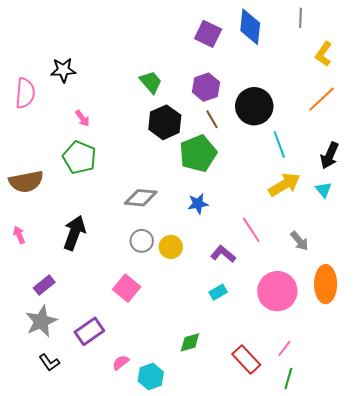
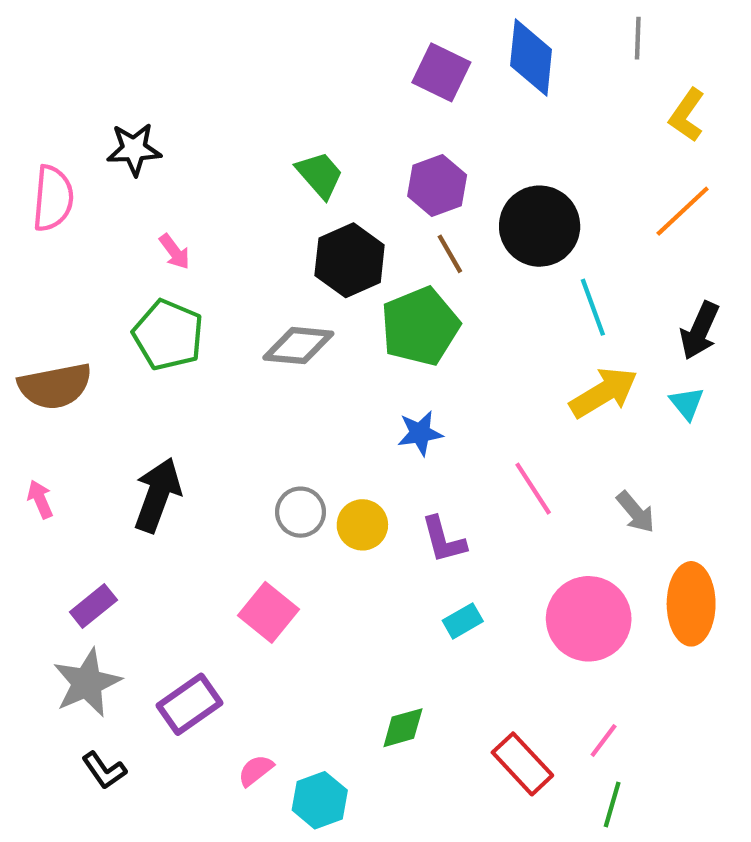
gray diamond: (141, 198) -> (298, 346), moved
purple L-shape: (223, 254) -> (444, 540), moved, turned -145

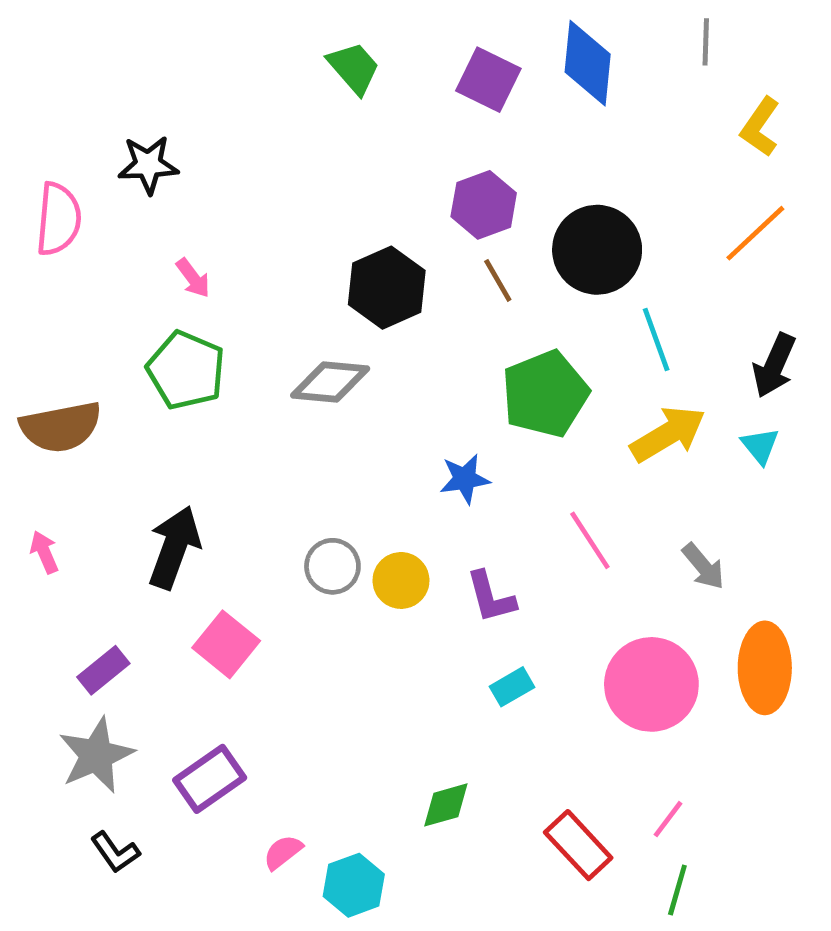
green trapezoid: (320, 175) -> (354, 68), moved
green pentagon: (420, 326) -> (545, 394), moved
pink square: (268, 612) -> (226, 644), moved

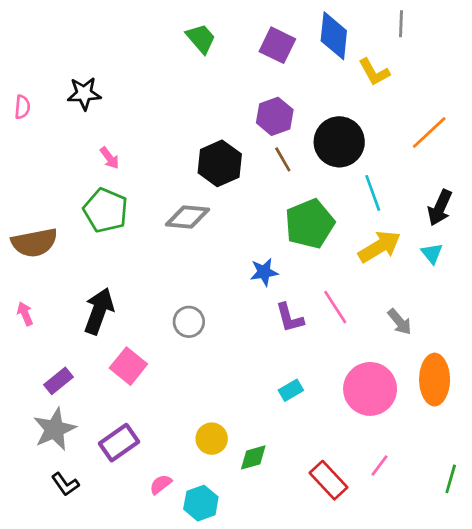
yellow L-shape: (760, 127) -> (374, 72), moved, turned -64
pink semicircle: (58, 219) -> (22, 107), moved, size x0.6
yellow circle: (401, 580) -> (212, 439), moved
purple L-shape: (491, 597) -> (290, 318), moved
green line: (677, 890) -> (451, 479), moved

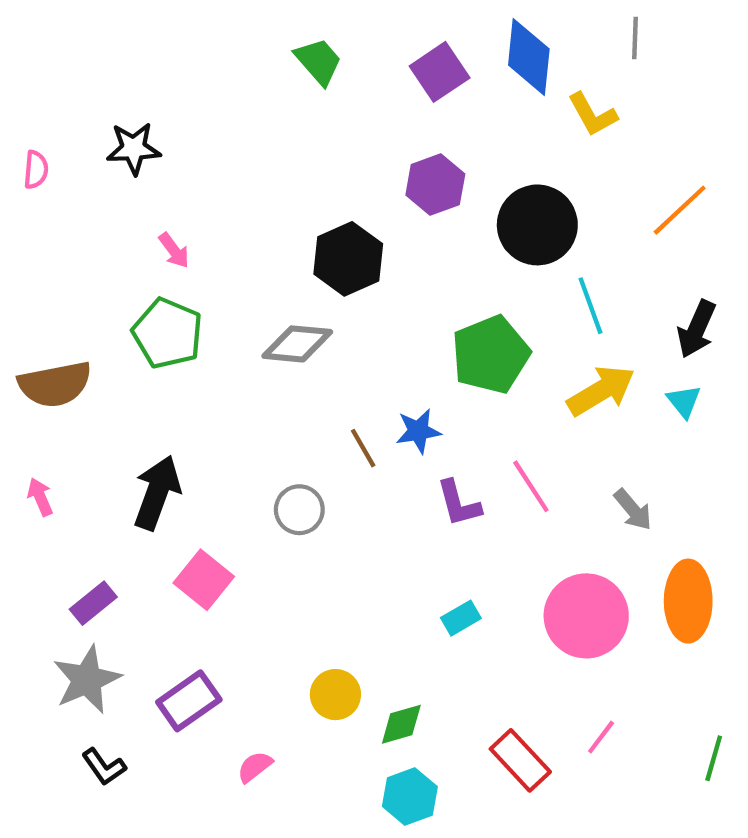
purple square: (277, 45) -> (440, 72), turned 30
brown line: (283, 159) -> (363, 448), moved
cyan hexagon: (201, 503) -> (410, 797), moved

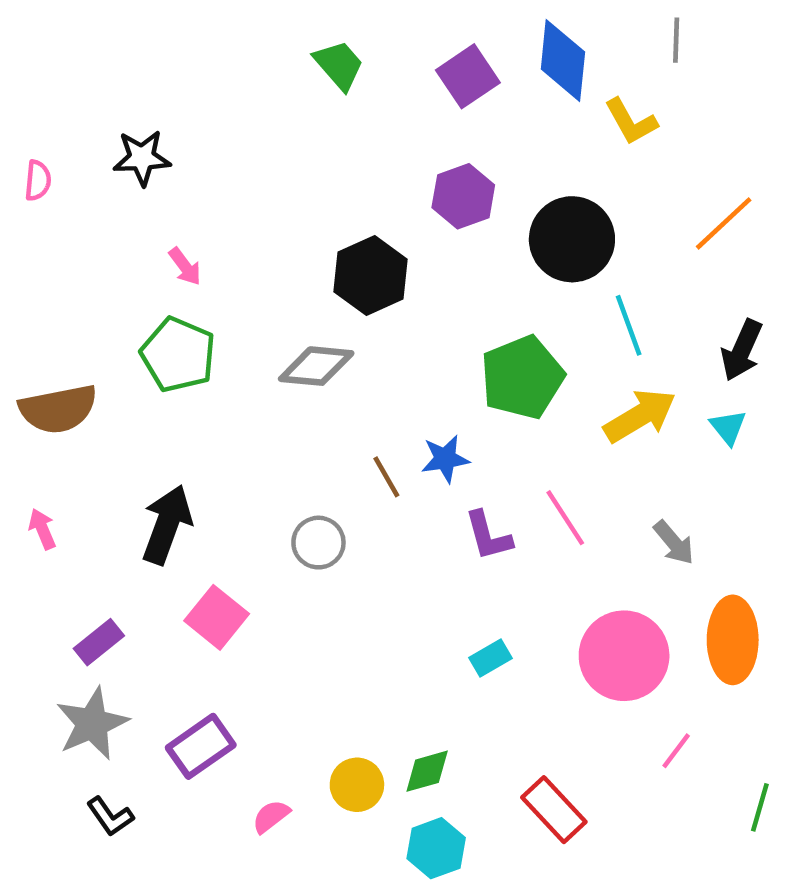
yellow circle: (335, 695) -> (357, 785), moved
pink line: (601, 737) -> (676, 751), moved

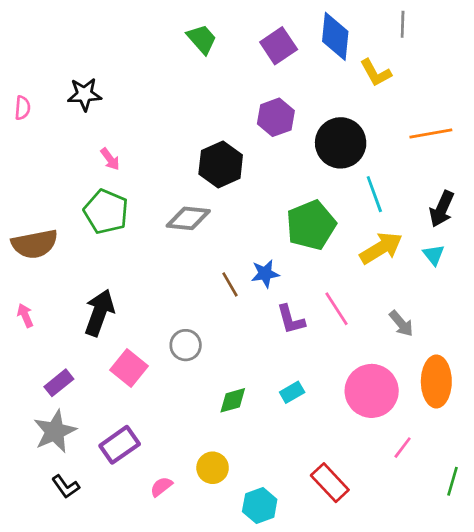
orange line: (724, 223) -> (431, 133), turned 33
gray circle: (318, 543) -> (186, 345), moved
green diamond: (427, 771) -> (233, 400), moved

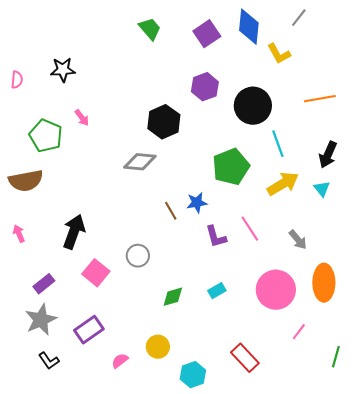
gray line: (403, 24) -> (299, 18), turned 36
green pentagon: (106, 212) -> (46, 136), moved

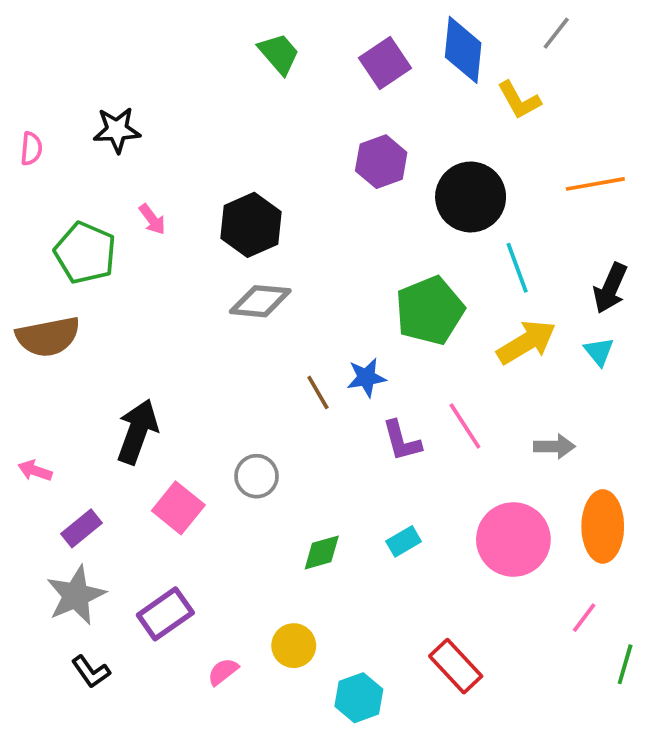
black hexagon: (164, 122) -> (251, 225), moved
pink arrow: (19, 234) -> (35, 471), moved, turned -48
gray arrow: (298, 240) -> (554, 446), turned -50
pink line: (299, 332) -> (584, 618), moved

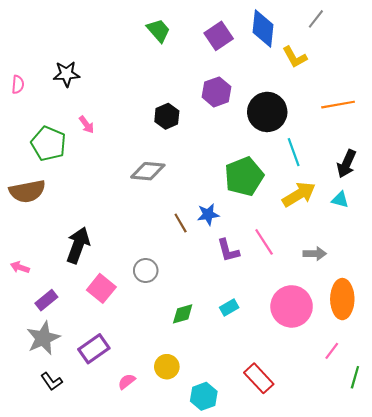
black hexagon: (251, 225) -> (167, 116), moved, size x0.7
cyan triangle: (599, 351) -> (340, 200), turned -36

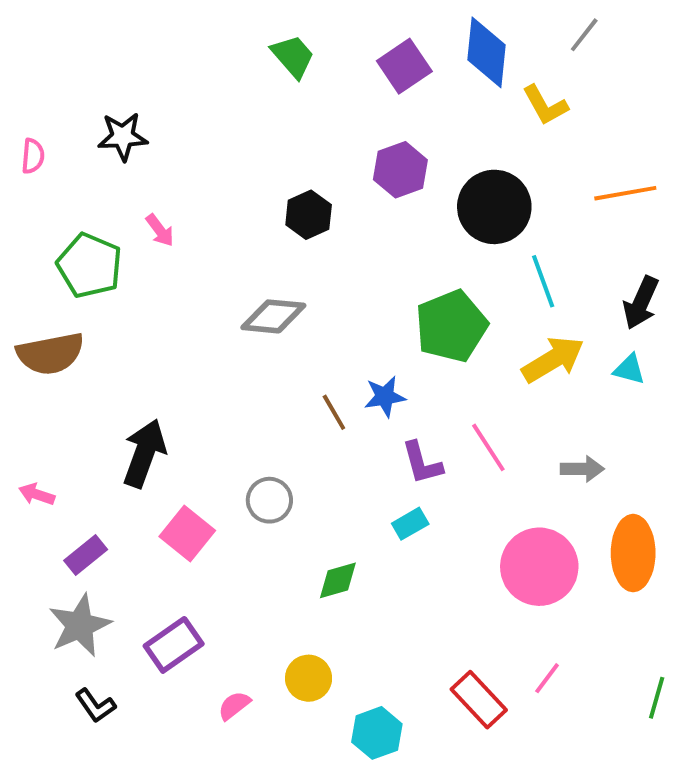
cyan rectangle: (229, 307) -> (410, 524), moved
pink line: (332, 351) -> (547, 678), moved

